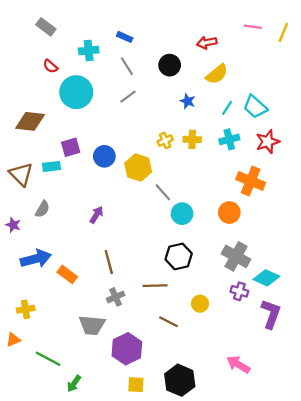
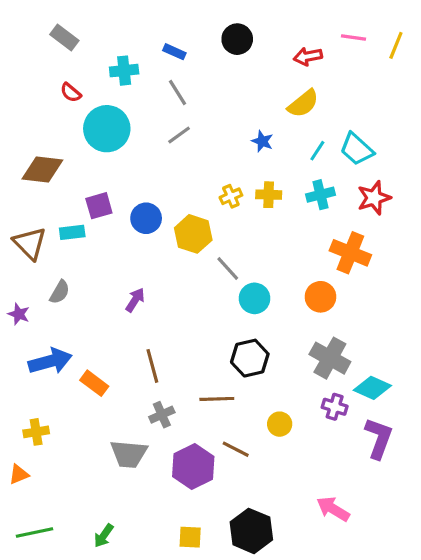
red arrow: (207, 43) -> (308, 56), moved
black circle: (170, 65) -> (237, 39), moved
purple hexagon: (127, 349) -> (193, 466), moved
green line: (48, 359) -> (35, 532), moved, turned -40

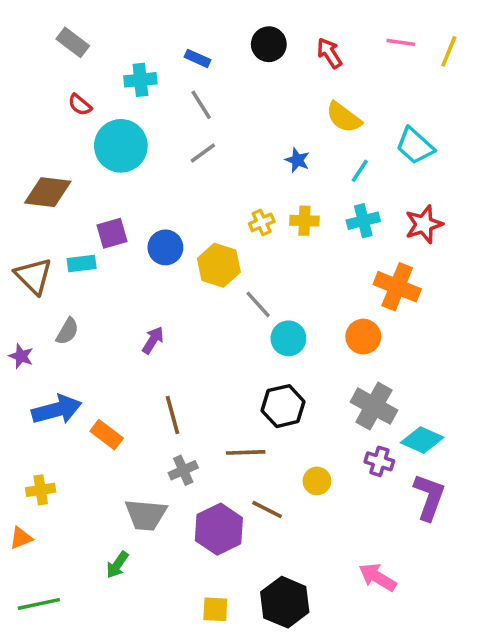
red arrow: (308, 56) -> (329, 53), moved, turned 68
yellow semicircle: (303, 104) -> (344, 117), turned 76
cyan trapezoid: (357, 149) -> (415, 146), moved
green arrow: (104, 536) -> (117, 565), moved

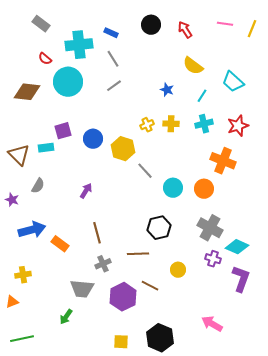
cyan cross: (140, 80) -> (79, 45), size x1.5
brown diamond: (48, 192) -> (27, 92), moved
cyan circle: (288, 338) -> (173, 188), moved

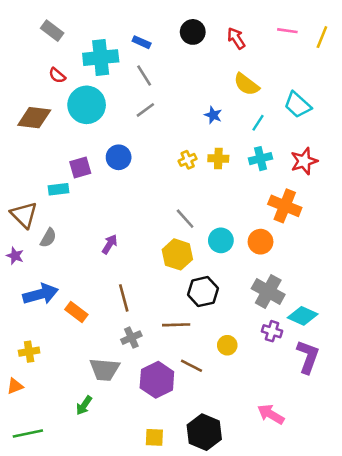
blue circle: (93, 139) -> (119, 157), moved
yellow hexagon: (123, 149) -> (177, 254), moved
brown triangle: (19, 155) -> (24, 215), moved

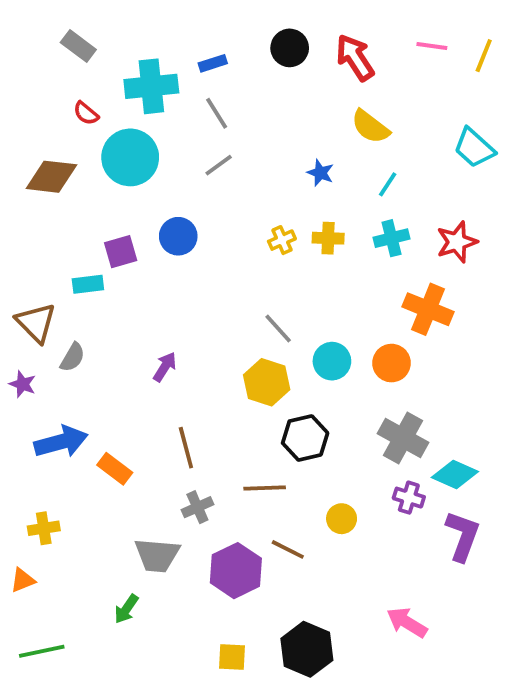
red arrow: (236, 38) -> (355, 58), size x1.4
blue rectangle: (142, 42) -> (213, 63), turned -42
cyan trapezoid: (298, 105) -> (474, 148), moved

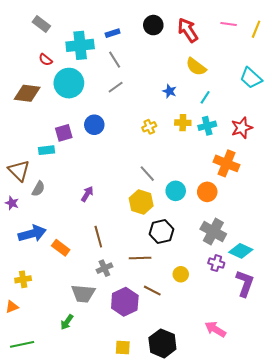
yellow cross: (328, 238) -> (183, 123), moved

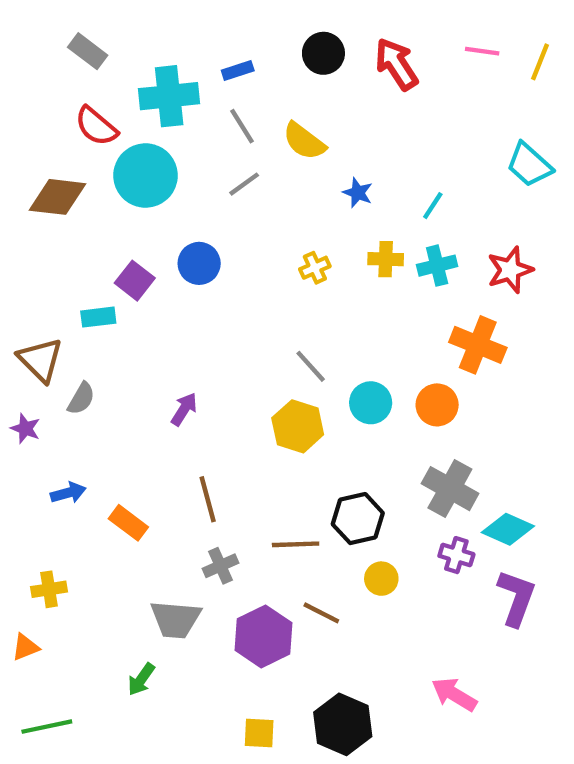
red semicircle: (45, 60) -> (96, 126), size x1.5
yellow semicircle: (196, 67) -> (304, 141), moved
purple square: (64, 133) -> (135, 281), turned -36
black hexagon: (161, 232) -> (358, 519), moved
blue arrow: (32, 234) -> (68, 493), size x0.6

